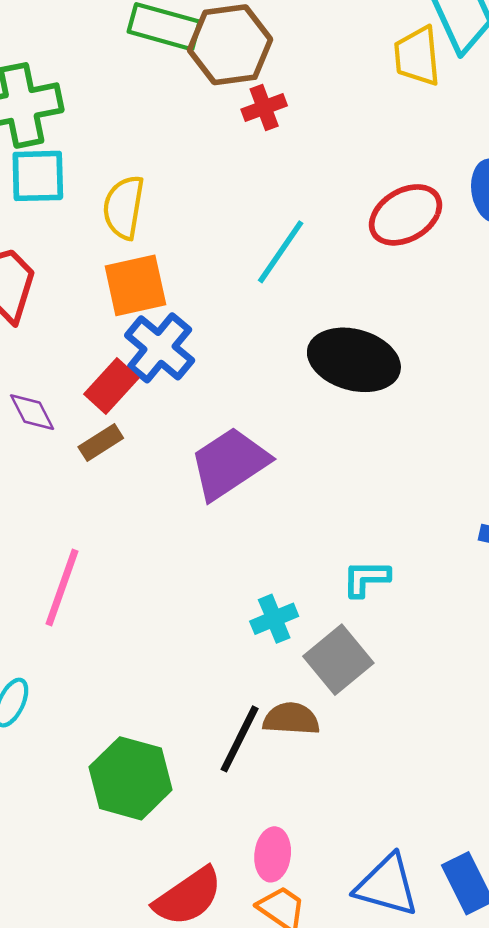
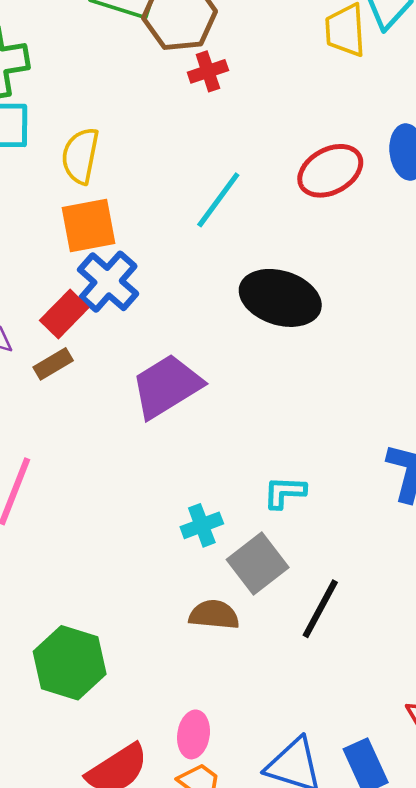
black line: (240, 739) -> (320, 609), moved

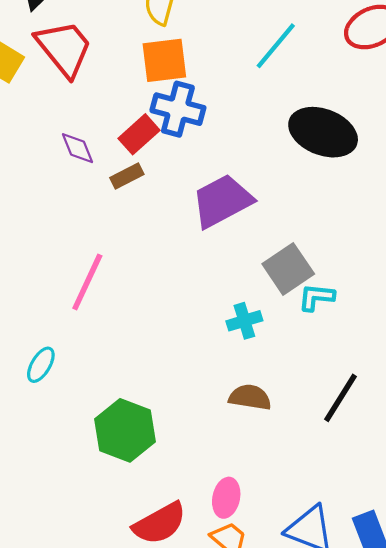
blue cross: (108, 282) -> (178, 109), turned -30
gray square: (258, 563) -> (288, 269), moved

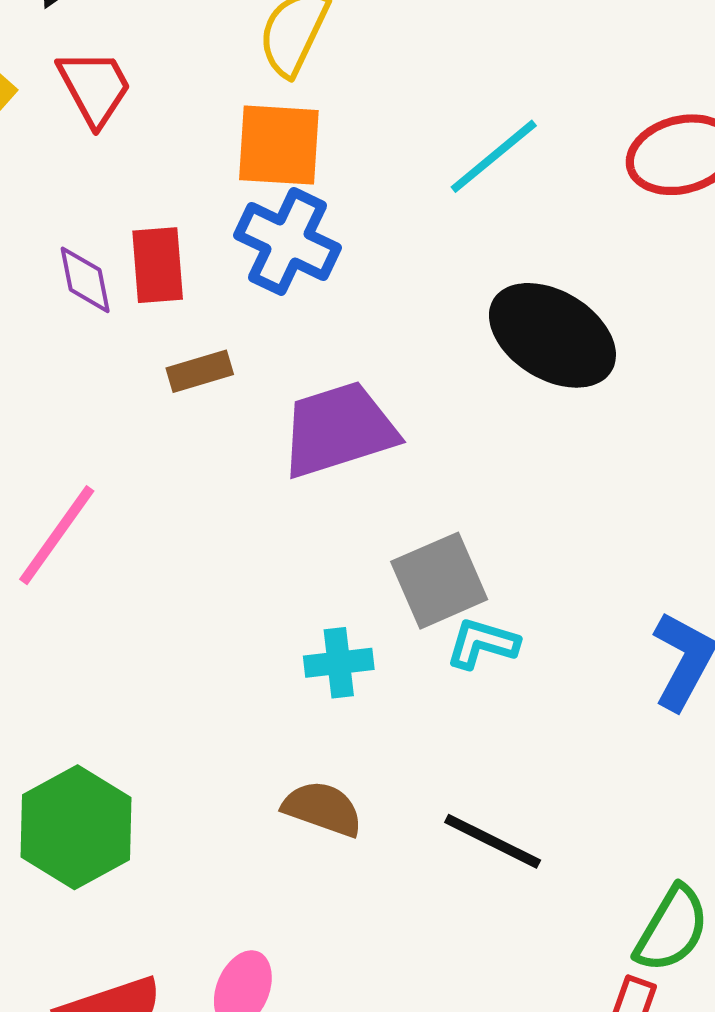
red trapezoid: (64, 48) -> (95, 87), size x0.7
red rectangle: (139, 134) -> (158, 265), moved, turned -63
brown rectangle: (127, 176) -> (200, 371), moved
black line: (340, 398) -> (493, 841), turned 74

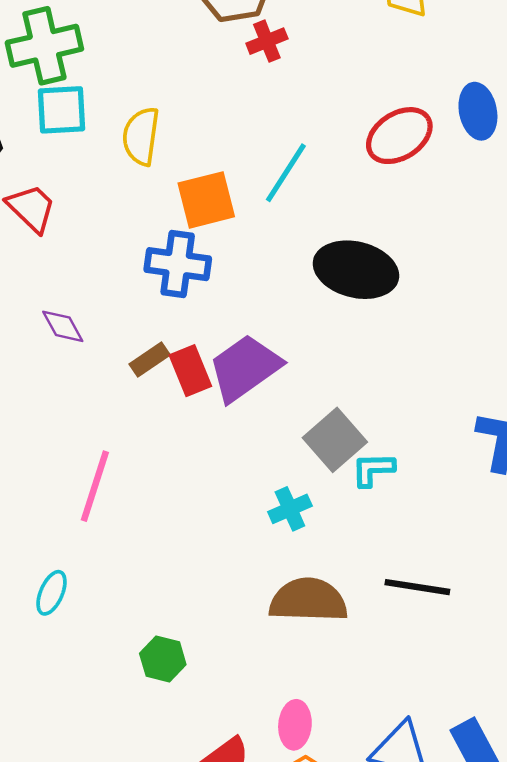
orange square: (279, 145) -> (206, 200), moved
red rectangle: (158, 265) -> (190, 371), moved
brown semicircle: (323, 809) -> (308, 600), size x1.5
green hexagon: (76, 827) -> (163, 659), size x0.6

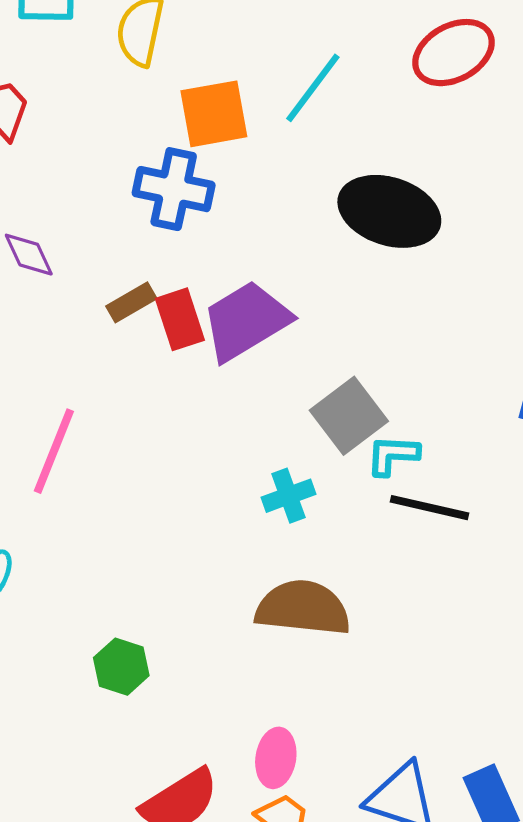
black line: (417, 587) -> (429, 508), moved

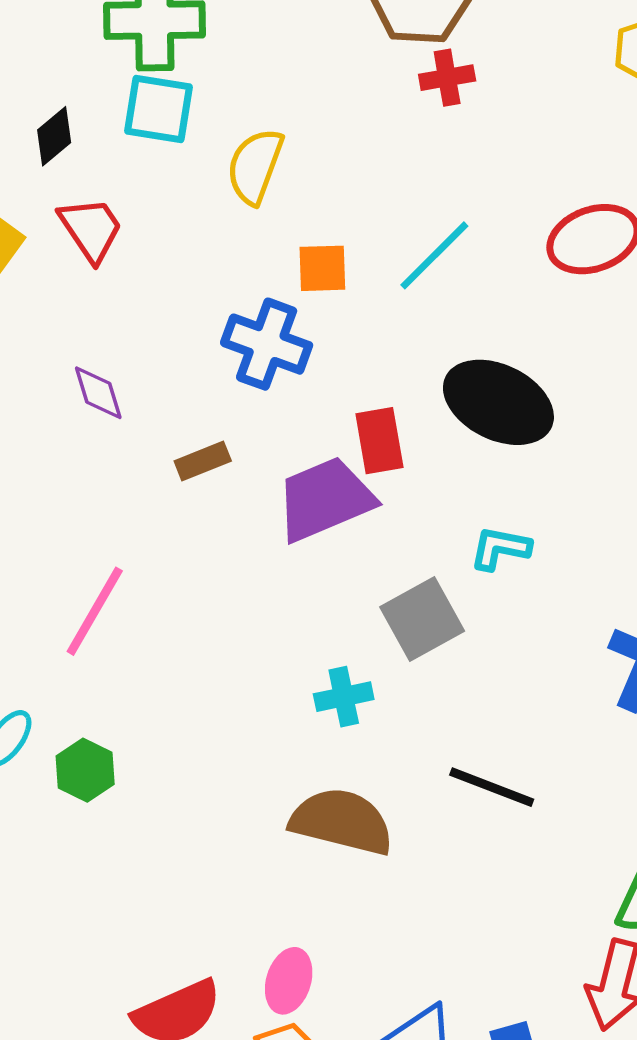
orange square: (214, 114) -> (322, 268), size x0.7
red rectangle: (180, 319) -> (379, 441), moved
cyan L-shape: (393, 455) -> (500, 548), moved
black line: (429, 508) -> (492, 787), moved
green hexagon: (121, 667) -> (85, 770), moved

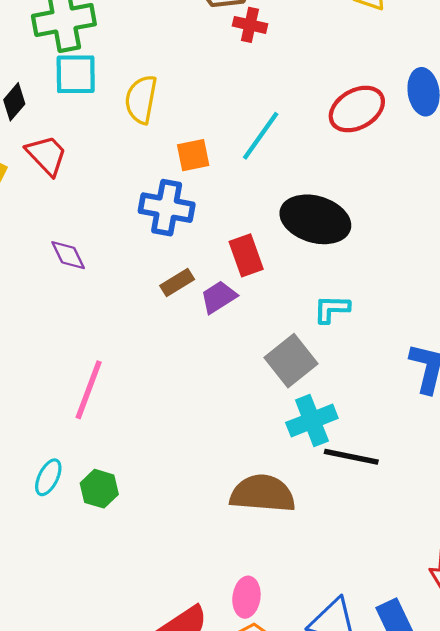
red cross: (447, 78) -> (250, 25), turned 32
brown rectangle: (203, 461) -> (177, 283), moved
purple trapezoid: (325, 499) -> (219, 297), size x0.6
cyan cross: (344, 697) -> (312, 420), moved, size x1.4

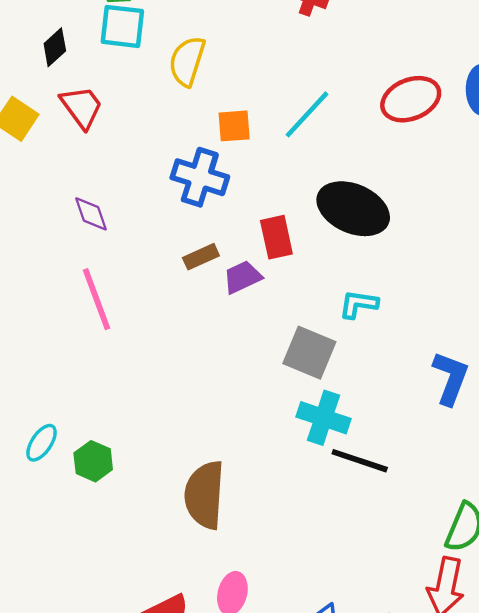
gray square: (291, 361) -> (309, 353), turned -36
pink line: (89, 390) -> (97, 299), moved, turned -48
cyan cross: (312, 420) -> (324, 418), turned 33
brown semicircle: (263, 494) -> (205, 495), moved, turned -98

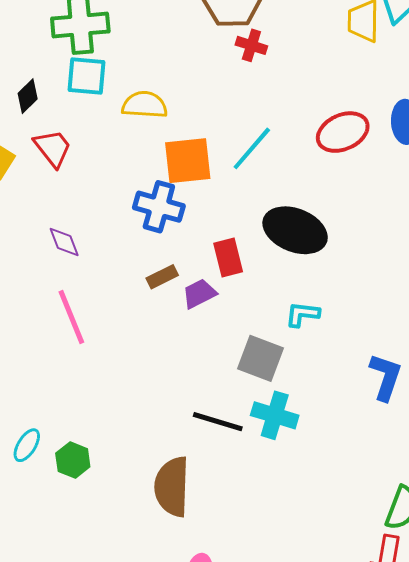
yellow semicircle: (187, 61) -> (145, 105), turned 78
orange square: (234, 126) -> (188, 161), size x1.6
black line: (360, 461) -> (218, 422), moved

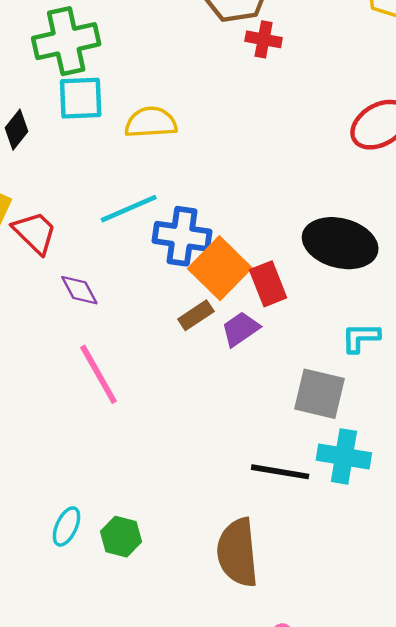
red trapezoid: (53, 148) -> (35, 232), moved
cyan line: (252, 148) -> (129, 209), moved, turned 33
orange square: (188, 161) -> (220, 268), moved, turned -32

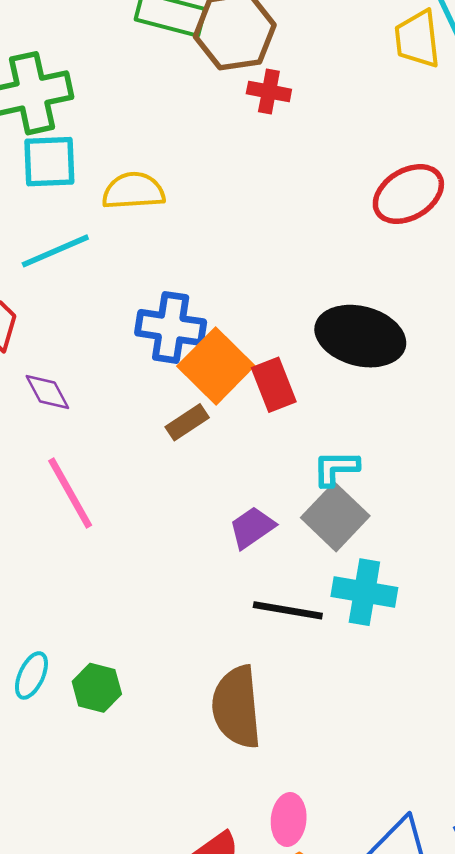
cyan line: (129, 209) -> (55, 251), moved
purple trapezoid: (240, 329) -> (252, 528), moved
cyan L-shape: (361, 338) -> (336, 468), moved
gray square: (319, 394) -> (335, 517), turned 30

